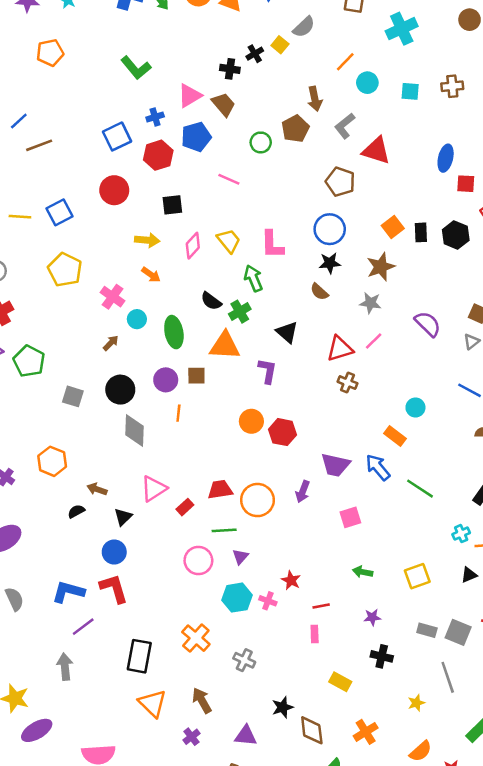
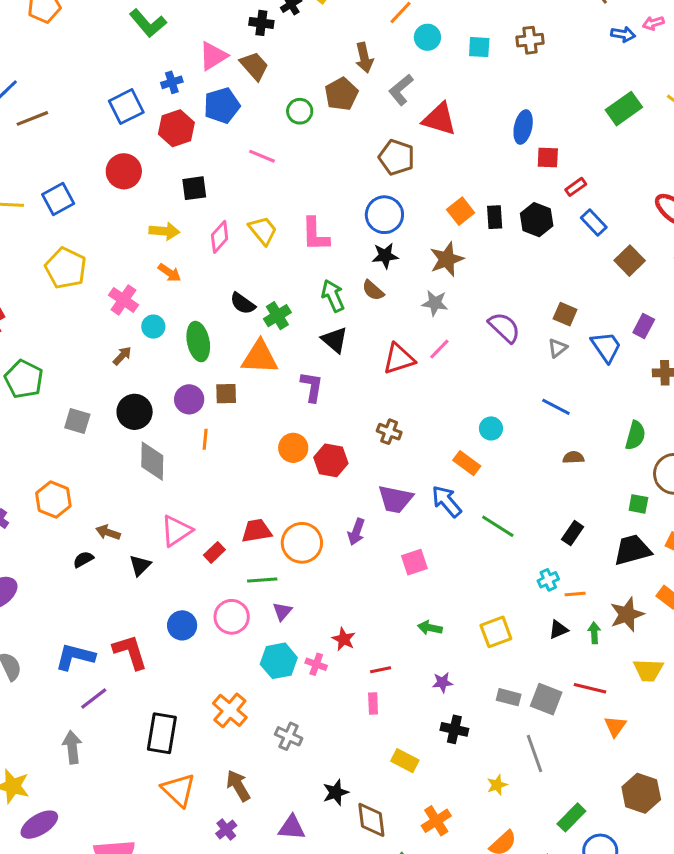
green arrow: (253, 278) -> (333, 296), moved
brown cross: (347, 383) -> (389, 432), moved
blue circle: (114, 552) -> (182, 625), moved

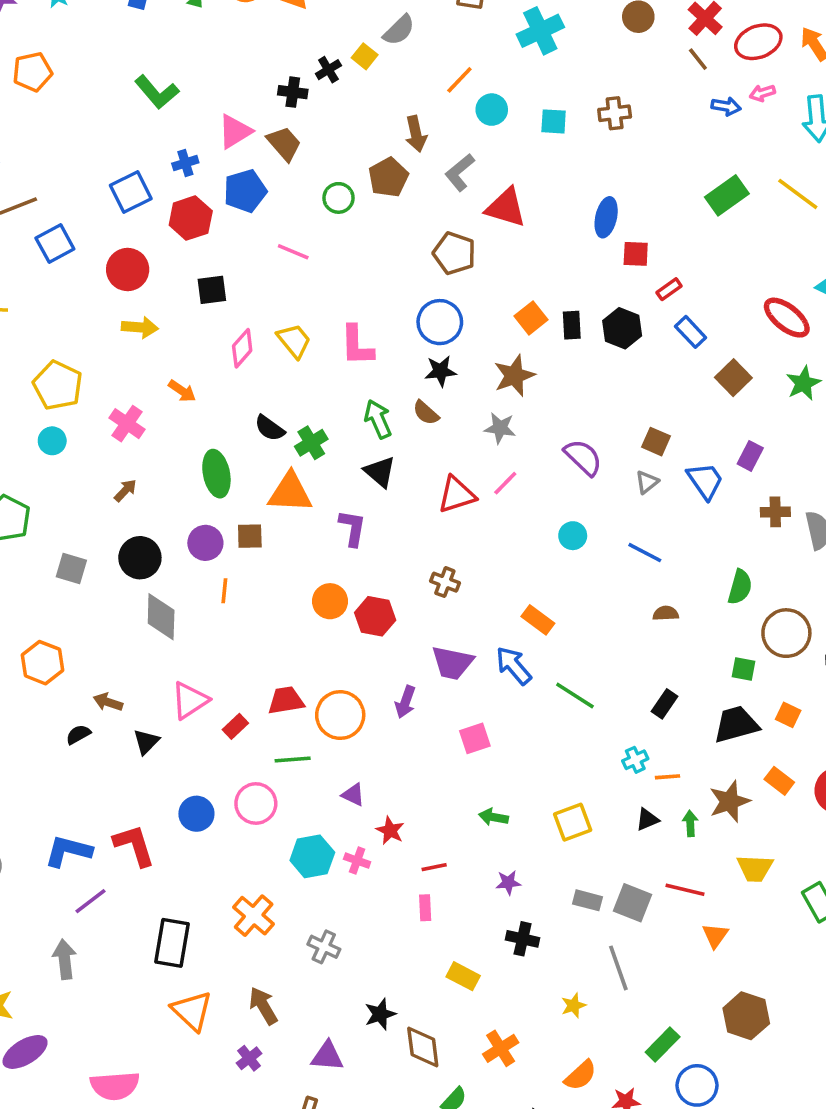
blue square: (58, 199) -> (55, 244), moved
yellow arrow: (164, 231) -> (140, 327), moved
cyan circle: (153, 327) -> (52, 441), moved
cyan circle: (491, 428) -> (573, 536), moved
purple triangle: (282, 611) -> (353, 795), moved, turned -45

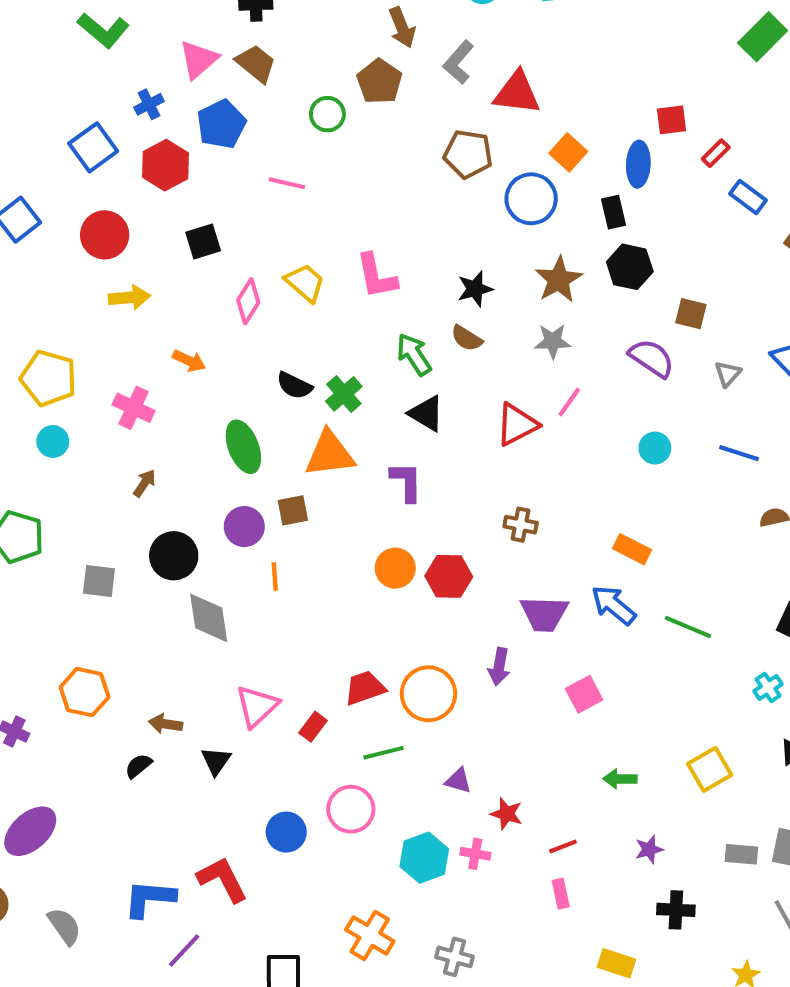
blue ellipse: (606, 217) -> (638, 164), moved
orange square: (531, 318) -> (568, 152), moved
blue circle: (440, 322) -> (531, 199), moved
black hexagon: (622, 328) -> (630, 267), moved
brown square: (656, 442) -> (691, 314), moved

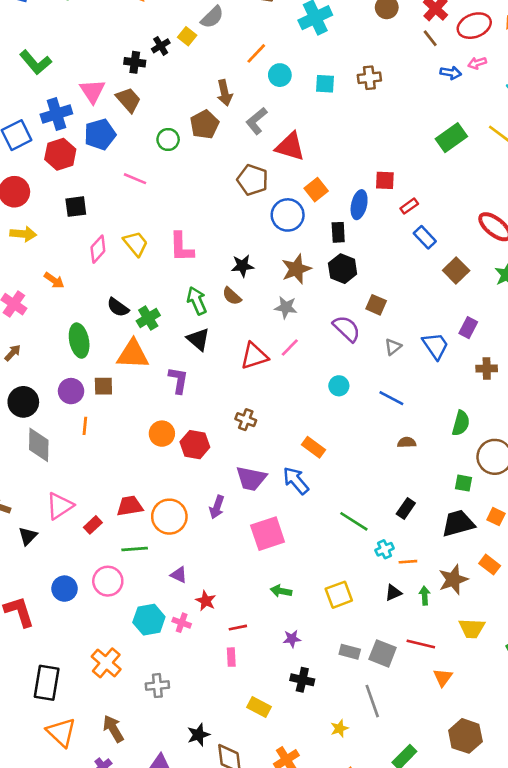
pink triangle: (198, 60) -> (93, 91), turned -32
blue cross: (149, 104) -> (56, 114), size x1.6
green line: (688, 627) -> (354, 521), moved
pink square: (584, 694) -> (268, 534), size x1.5
gray cross: (455, 957) -> (157, 686), turned -30

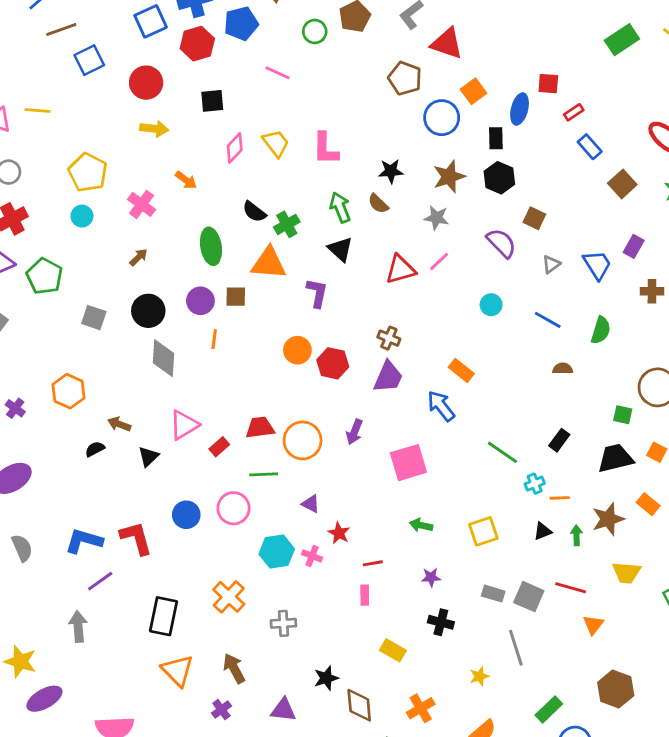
green semicircle: (461, 423) -> (601, 330), moved
purple trapezoid: (251, 479) -> (388, 377), moved, turned -80

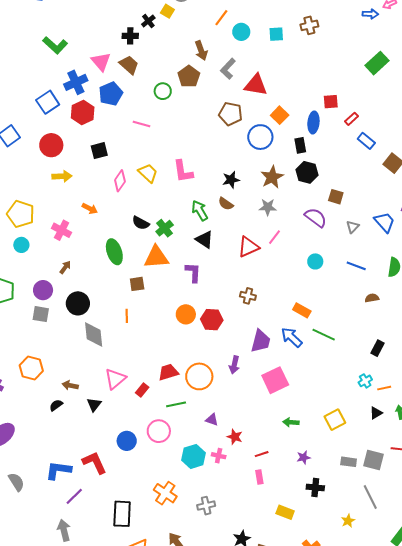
purple circle: (200, 301) -> (43, 290), moved
purple trapezoid: (388, 377) -> (261, 341), moved
green line: (502, 452) -> (324, 335), moved

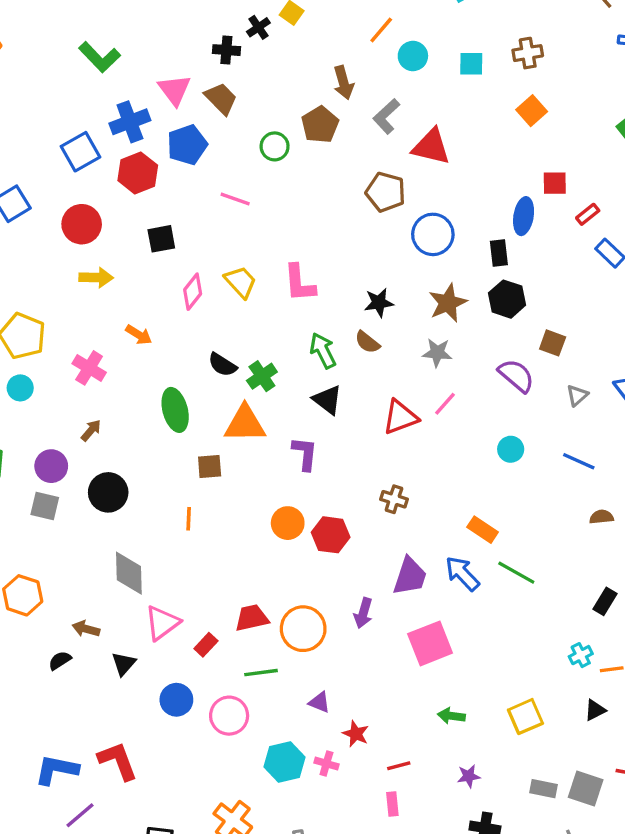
orange square: (280, 115) -> (532, 111), moved
gray diamond: (94, 335) -> (129, 573), moved
blue circle: (127, 441) -> (176, 700), moved

